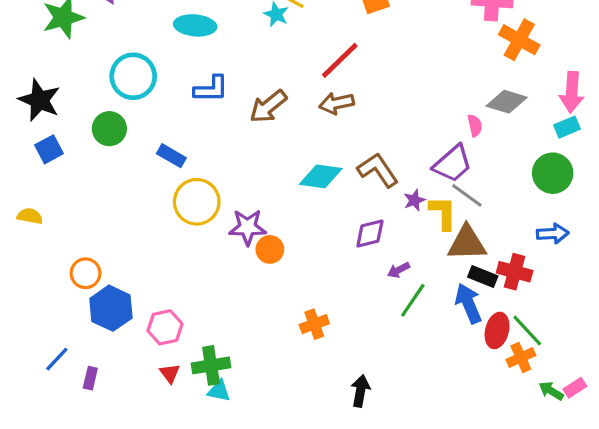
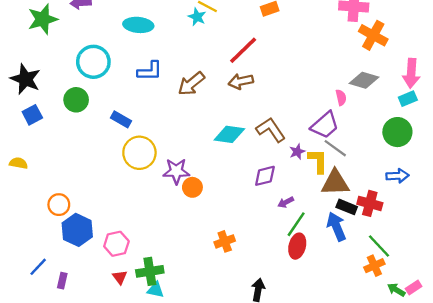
red ellipse: (497, 330) -> (297, 246), moved

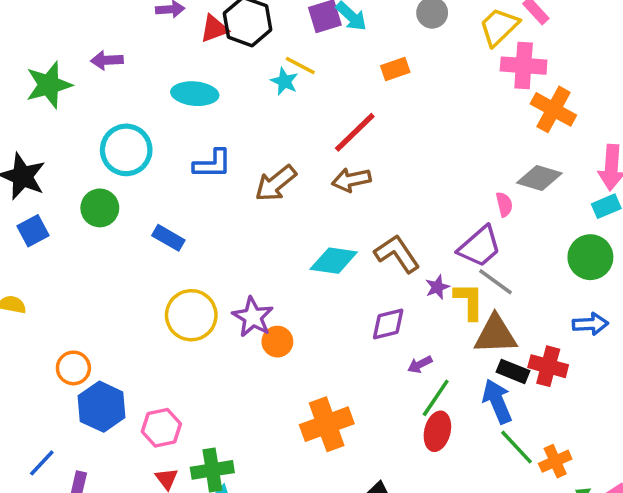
yellow circle: (139, 153) -> (191, 315), moved
purple star: (176, 171) -> (253, 317), turned 30
orange cross: (225, 241) -> (327, 424), size x1.6
green line: (379, 246) -> (517, 447), moved

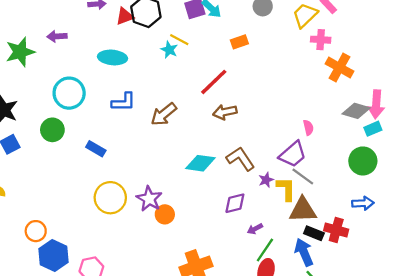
pink cross: (524, 66) -> (321, 40), size x0.7
gray diamond: (539, 178) -> (356, 111), moved
brown arrow: (351, 180) -> (225, 112), moved

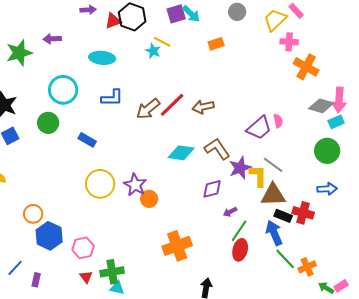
red line: (214, 82) -> (172, 105), moved
purple trapezoid: (293, 154) -> (259, 128), moved
purple star: (266, 180) -> (240, 168), size x1.6

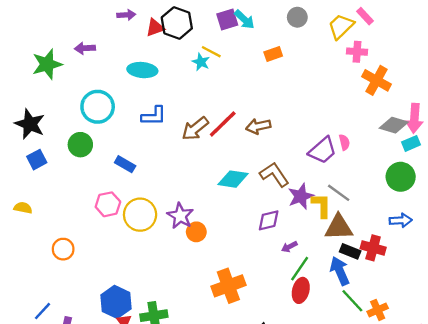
blue hexagon: (49, 236) -> (116, 302), moved
pink hexagon: (83, 248) -> (108, 204), moved

